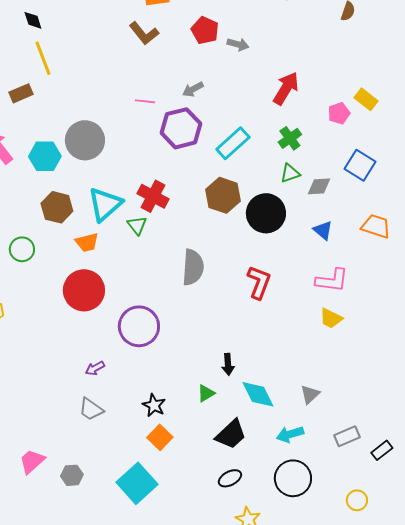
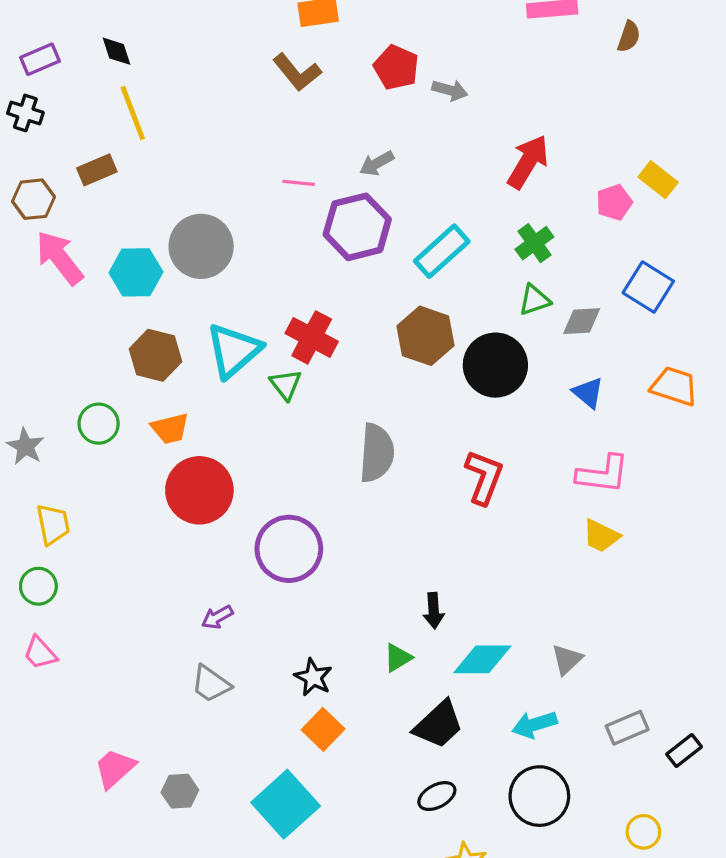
orange trapezoid: (87, 242) -> (170, 428), moved
cyan diamond: (258, 394) -> (482, 659), turned -63

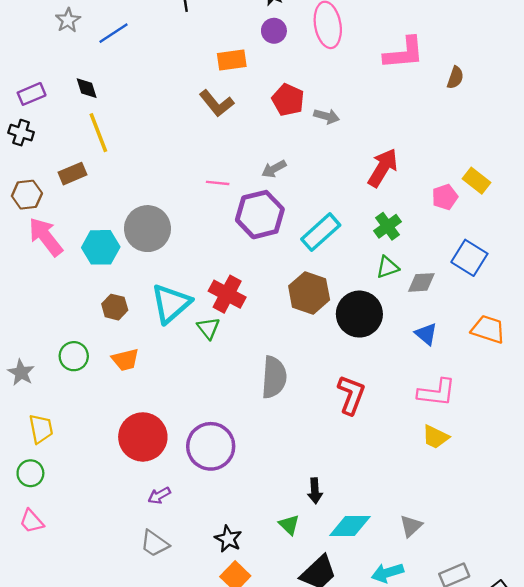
brown hexagon: (156, 355) -> (115, 307), size x0.7
red circle: (199, 490) -> (143, 437), moved
green triangle: (398, 658) -> (289, 525), turned -45

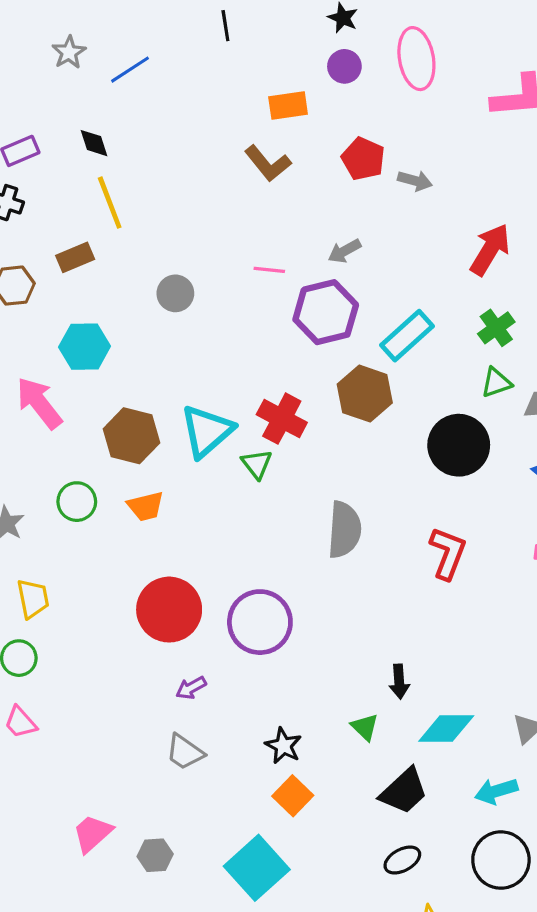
gray circle: (147, 229) -> (175, 293), moved, size x0.6
pink arrow: (46, 237) -> (39, 403), moved
cyan hexagon: (101, 247) -> (85, 347), moved
brown hexagon: (309, 293) -> (365, 394), moved
brown hexagon: (115, 307) -> (132, 436), size x1.6

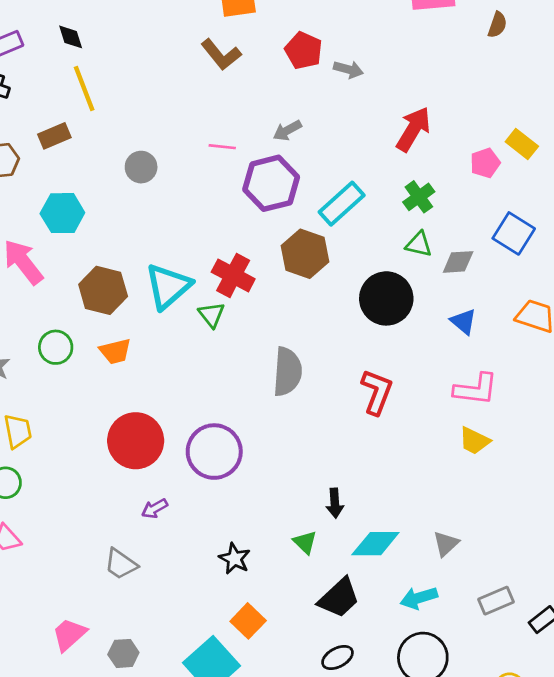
green triangle: (496, 383) -> (419, 244), turned 32
gray trapezoid: (185, 752) -> (121, 564), moved
orange square: (293, 796) -> (248, 621), moved

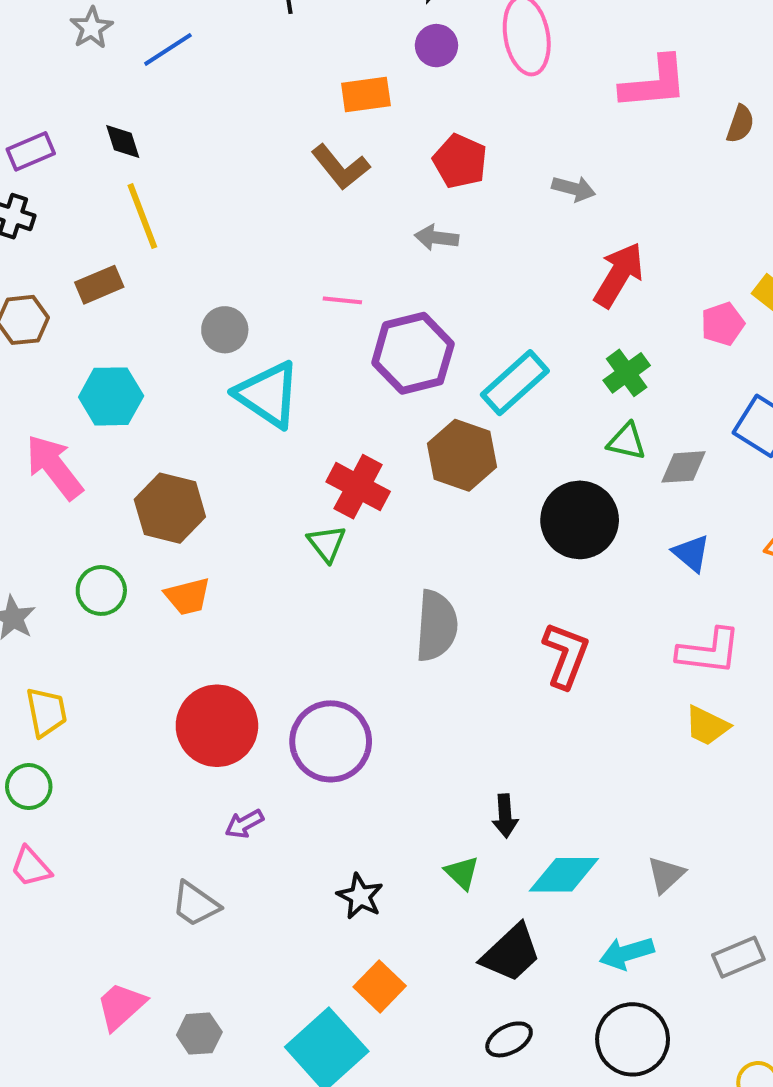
gray arrow: (348, 69) -> (574, 189), moved
gray arrow: (287, 130) -> (436, 238), moved, turned 36
cyan triangle: (168, 286) -> (268, 394), moved, turned -45

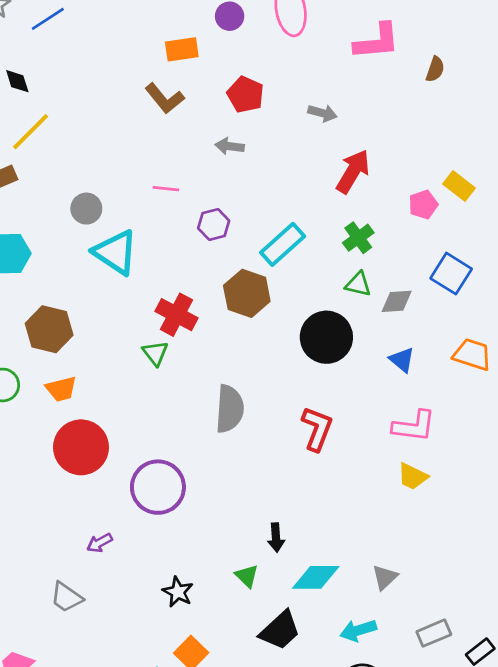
yellow line: (142, 216) -> (31, 132), turned 66
purple hexagon: (413, 353) -> (214, 224), size x0.6
red circle: (217, 726) -> (81, 447), moved

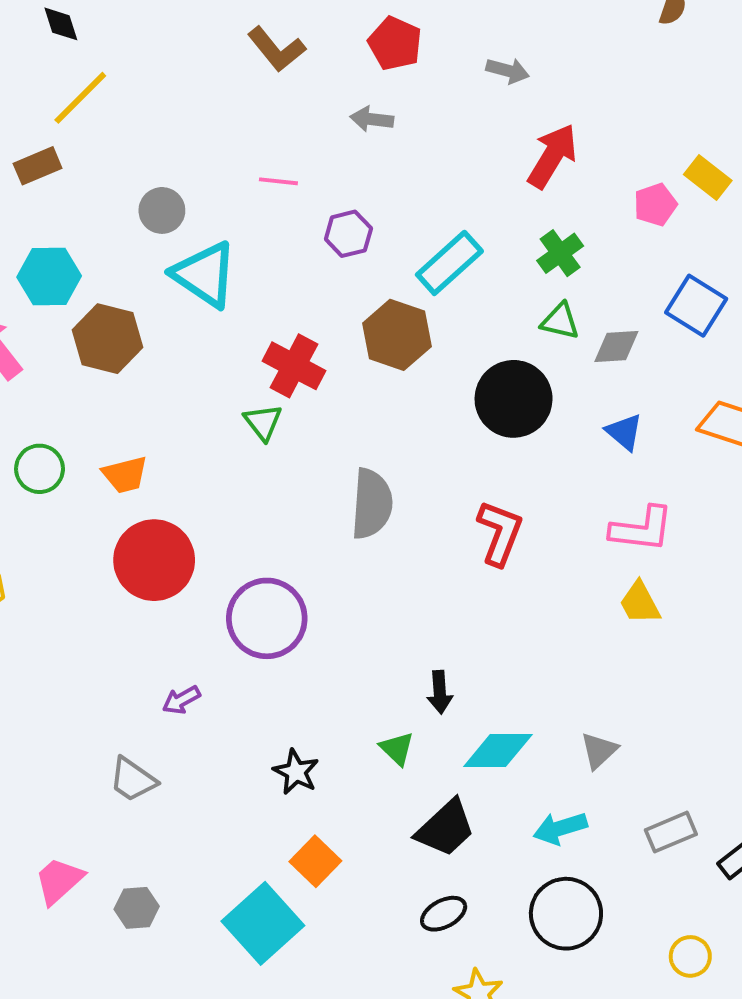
brown hexagon: (49, 329) -> (108, 339), moved
yellow trapezoid: (413, 476) -> (640, 603), turned 36

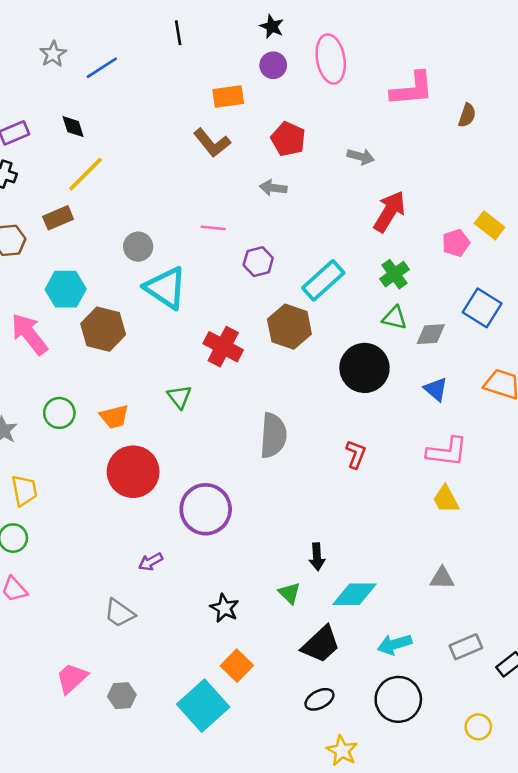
green triangle: (263, 422) -> (179, 397), moved
red L-shape: (500, 533) -> (356, 454), size x0.7
gray triangle: (599, 751) -> (442, 578), moved, turned 44

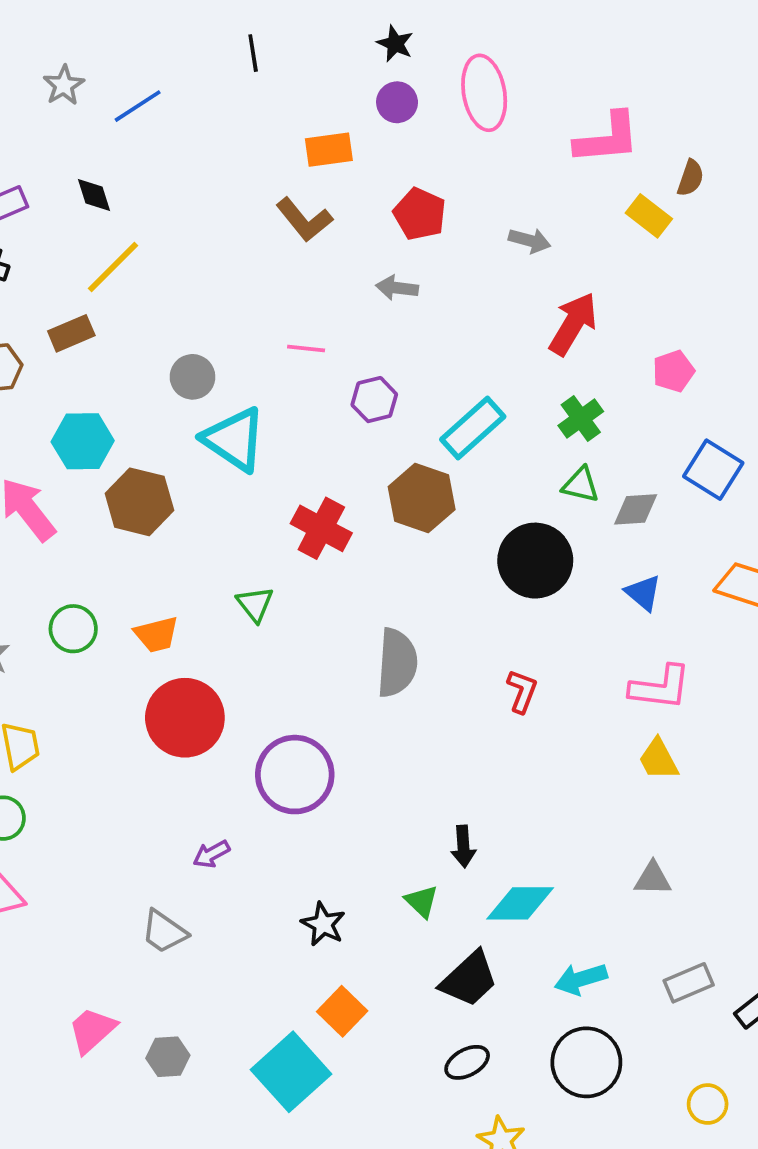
yellow rectangle: (490, 225) -> (649, 216), moved

